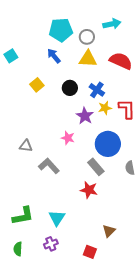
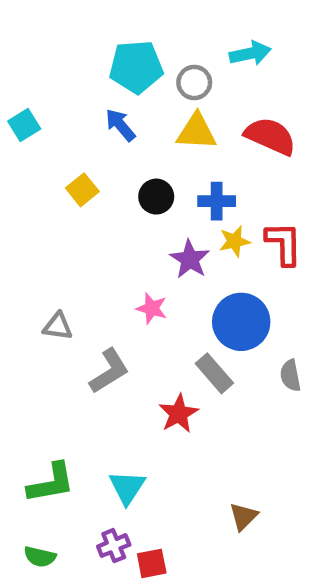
blue cross: (97, 90) -> (217, 201), turned -35
gray L-shape: (49, 166) -> (109, 371), turned 100
red star: (89, 190) -> (179, 414), moved, turned 30
green semicircle: (18, 249) -> (40, 557), turned -80
red square: (90, 252) -> (152, 563), moved, turned -32

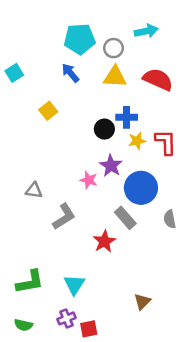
black circle: (156, 197) -> (104, 129), moved
purple star: (190, 259) -> (111, 166), moved

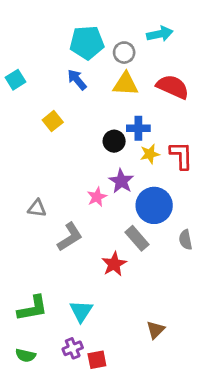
pink star: (89, 180) -> (97, 197), turned 30

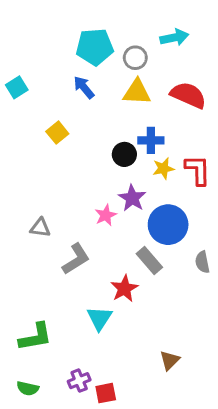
cyan triangle: (81, 311) -> (99, 318), moved

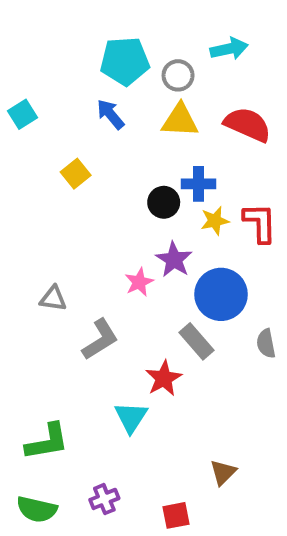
green semicircle: (28, 388) -> (37, 509), size x1.4
red square: (106, 393) -> (176, 515), moved

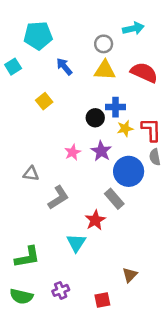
cyan pentagon: (125, 61) -> (38, 36), moved
pink star: (139, 282) -> (73, 152), moved
gray semicircle: (266, 343) -> (155, 157), moved

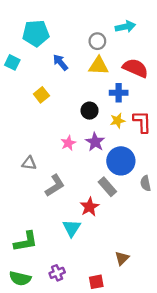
cyan square: (13, 67) -> (12, 62), turned -32
blue cross: (115, 107) -> (119, 93), moved
gray semicircle: (155, 157) -> (145, 183), moved

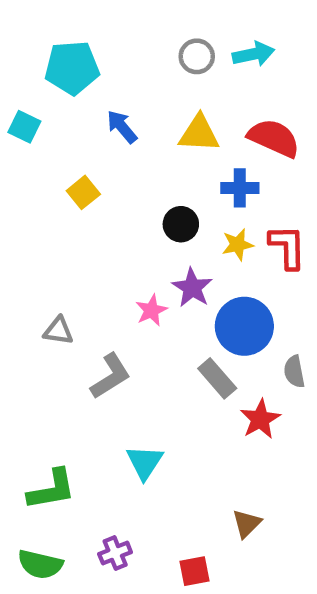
gray circle: (97, 41) -> (197, 56), moved
pink star: (68, 143) -> (151, 310), moved
red star: (90, 207) -> (260, 419), moved

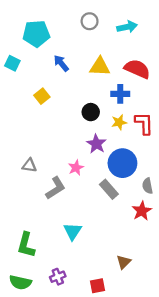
gray circle: (197, 56) -> (90, 21), moved
pink star: (151, 310) -> (76, 168), moved
red star: (260, 419) -> (142, 211), moved
green L-shape: (52, 490) -> (26, 245), turned 115

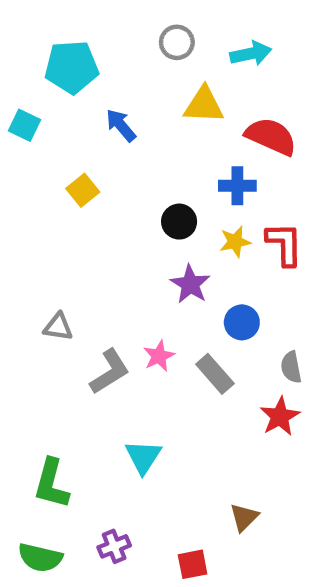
yellow triangle: (100, 67) -> (204, 105), moved
blue circle: (122, 163) -> (242, 322), size x0.6
pink star: (76, 168) -> (159, 356), moved

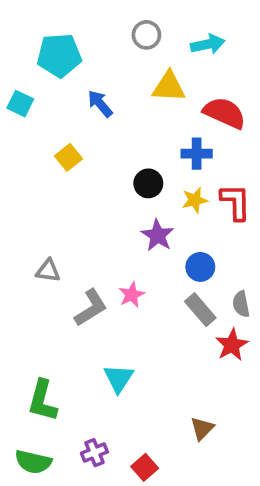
gray rectangle: (215, 374) -> (200, 310), moved
red square: (193, 564) -> (145, 467), moved, turned -30

